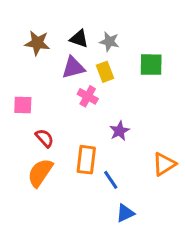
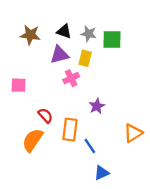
green square: (151, 65) -> (112, 40), moved
yellow rectangle: (105, 72) -> (85, 58), turned 35
pink cross: (88, 96) -> (71, 78), turned 35
red semicircle: (44, 138) -> (45, 116), moved

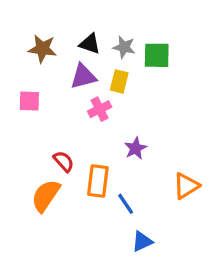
pink square: (19, 85) -> (29, 101), moved

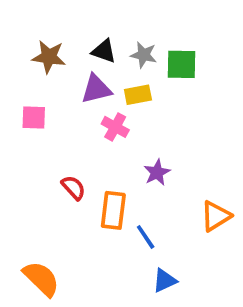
yellow rectangle: (119, 81) -> (138, 95), turned 65
pink cross: (100, 109) -> (115, 127), turned -35
orange semicircle: (46, 196) -> (41, 279), moved, turned 100

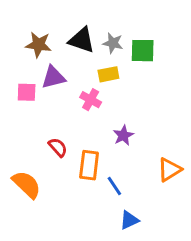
black triangle: (104, 51) -> (82, 40), size x1.4
purple triangle: (96, 89) -> (53, 77), moved
orange semicircle: (41, 279) -> (27, 184), moved

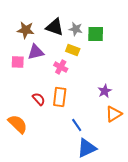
yellow rectangle: (108, 74) -> (73, 50), turned 32
purple star: (123, 135) -> (105, 91), moved
orange rectangle: (89, 165) -> (60, 97), moved
blue triangle: (129, 220) -> (87, 148), size x1.5

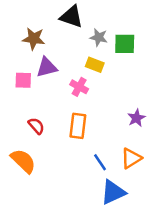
black triangle: (55, 27) -> (71, 17), moved
red semicircle: (39, 99) -> (36, 126), moved
orange triangle: (114, 114) -> (131, 158), moved

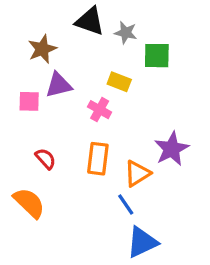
gray star: (99, 37) -> (126, 33), moved
brown star: (34, 39) -> (42, 49), turned -30
purple star: (136, 118) -> (172, 149), size x1.5
orange triangle: (131, 158) -> (137, 173), moved

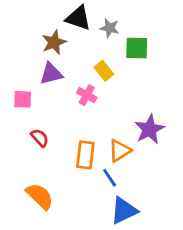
brown star: (42, 49) -> (54, 42), moved
yellow rectangle: (119, 82) -> (104, 71), turned 30
pink square: (29, 101) -> (23, 99), moved
orange rectangle: (98, 159) -> (85, 155), moved
orange semicircle: (29, 203) -> (40, 196), moved

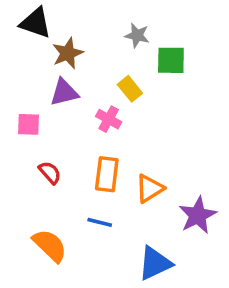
black triangle: (78, 18) -> (36, 23), moved
purple star: (149, 129) -> (198, 215), moved
orange rectangle: (85, 155) -> (107, 174), moved
blue line: (110, 178) -> (100, 222), moved, turned -42

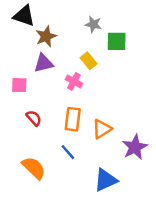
blue line: (100, 222) -> (68, 152), turned 35

